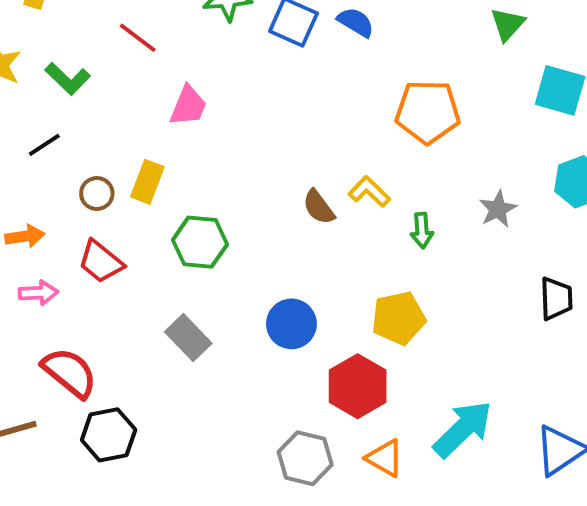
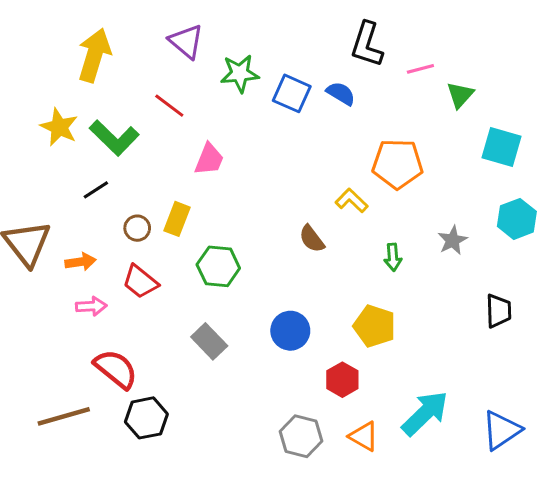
green L-shape: (68, 79) -> (114, 138), size x1.4
yellow L-shape: (369, 192) -> (352, 201), moved
yellow pentagon: (399, 318) -> (374, 326), turned 30
red hexagon: (358, 386) -> (342, 380), size x0.7

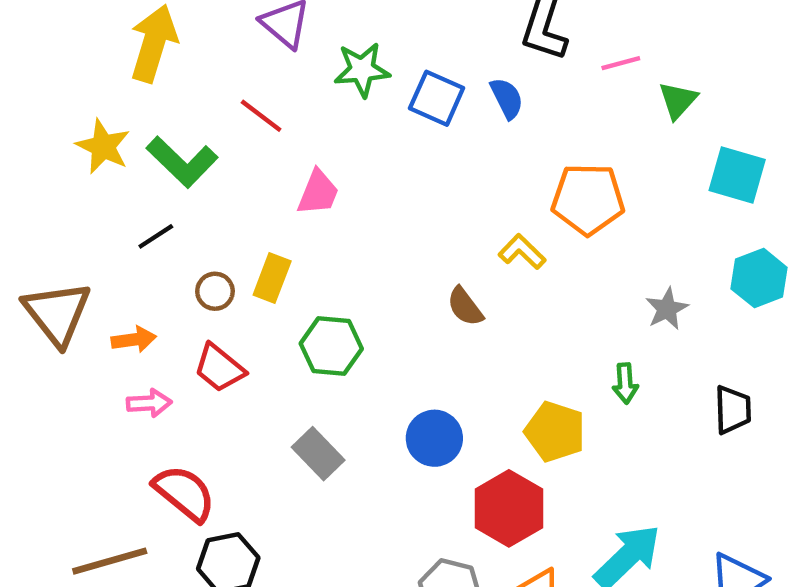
blue semicircle: (341, 93) -> (507, 98), turned 32
green arrow: (393, 257) -> (625, 383), moved
red hexagon: (342, 380) -> (509, 508), size x1.5

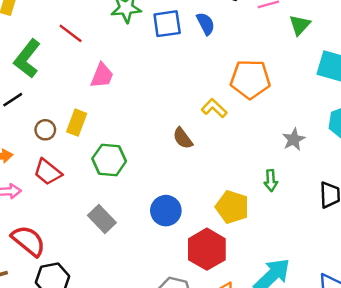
blue square: (437, 98) -> (167, 24), turned -32
green L-shape: (182, 162) -> (27, 59), turned 84

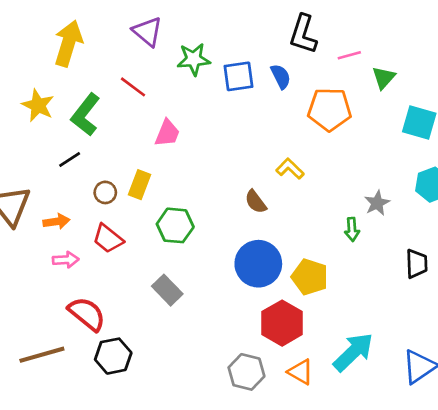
orange pentagon: (250, 79) -> (330, 109), moved
green arrow: (271, 180) -> (352, 229), moved
blue circle: (166, 211) -> (258, 264), moved, size x1.4

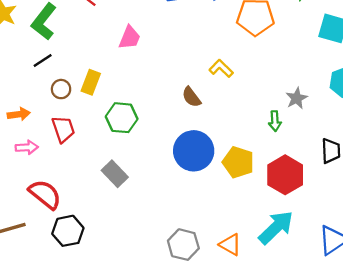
pink trapezoid: (167, 133) -> (130, 38), moved
black line: (70, 159) -> (43, 60), moved
red trapezoid: (108, 239) -> (63, 129), turned -148
red hexagon: (282, 323) -> (285, 175), moved

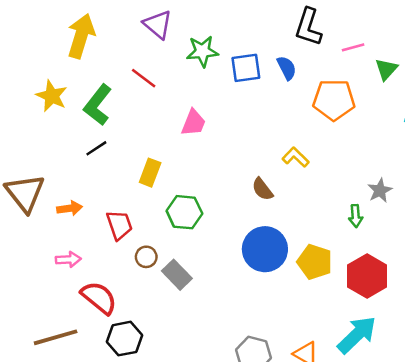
brown circle: (61, 89) -> (146, 257), moved
pink arrow: (27, 147) -> (68, 259), moved

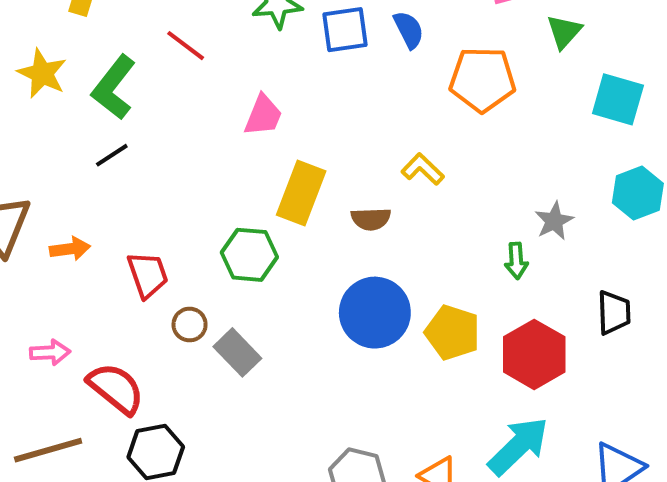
yellow rectangle: (150, 173) -> (301, 193), moved, size x1.4
brown semicircle: (262, 189) -> (371, 219), turned -55
pink arrow: (68, 259) -> (50, 352), moved

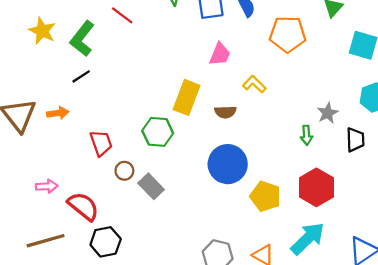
pink trapezoid: (263, 115) -> (220, 54), moved
orange arrow: (70, 249) -> (58, 113), moved
black trapezoid: (614, 313) -> (355, 140), moved
yellow pentagon: (453, 332) -> (265, 196), moved

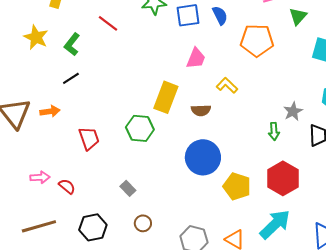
green L-shape: (82, 39) -> (72, 44), size x0.7
brown circle: (124, 171) -> (143, 223), moved
gray rectangle: (151, 186) -> (128, 188), moved, size x0.7
red semicircle: (83, 206) -> (67, 186), moved, size x0.6

